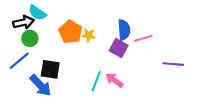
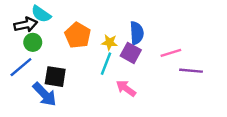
yellow star: (89, 35) -> (109, 42), moved
pink line: (143, 38) -> (171, 53), moved
cyan line: (96, 81) -> (106, 64), moved

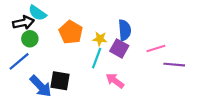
black square: (55, 77) -> (60, 81), moved

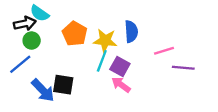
yellow star: (100, 39) -> (105, 41), size x1.5
purple square: (119, 48) -> (120, 67), moved

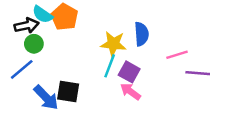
orange pentagon: (75, 34) -> (64, 17), moved

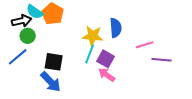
black square: (68, 91) -> (54, 62), moved
blue arrow: (46, 98) -> (51, 82), moved

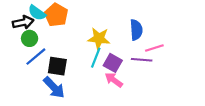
blue semicircle: (116, 28) -> (136, 30), moved
blue line: (18, 57) -> (36, 57), moved
purple line: (162, 60) -> (142, 60), moved

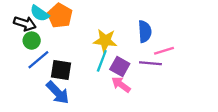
black arrow: (23, 22) -> (25, 24), turned 30

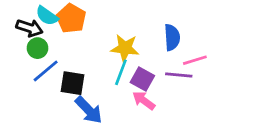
blue arrow: (58, 93) -> (89, 110), moved

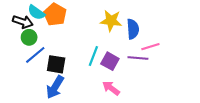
yellow star: (125, 48) -> (111, 21), moved
pink arrow: (144, 101) -> (111, 88), moved
blue arrow: (89, 110) -> (55, 87), moved, turned 75

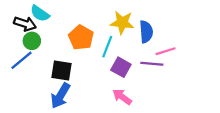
orange pentagon: (55, 14) -> (81, 37), moved
blue line: (35, 55) -> (22, 60), moved
cyan line: (93, 56) -> (107, 47), moved

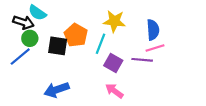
blue semicircle: (146, 32) -> (153, 30), moved
black square: (62, 71) -> (58, 46), moved
blue arrow: (60, 96) -> (57, 90), turned 40

